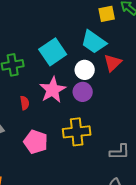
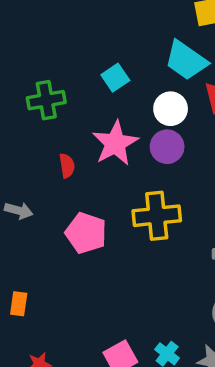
cyan square: (53, 52) -> (115, 78), size x0.6

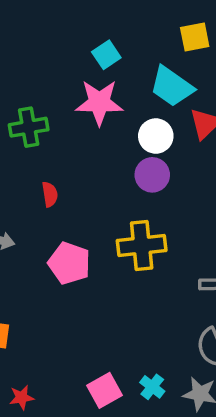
cyan square: (115, 78) -> (106, 55), moved
pink star: (115, 143) -> (99, 102), moved, turned 30

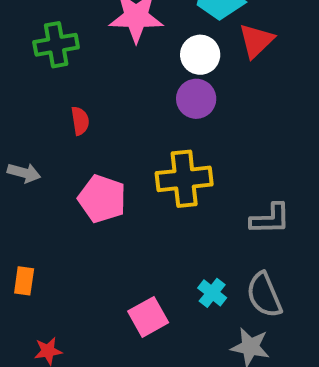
cyan cross: (152, 387) -> (212, 293), moved
pink square: (105, 390) -> (148, 317), moved

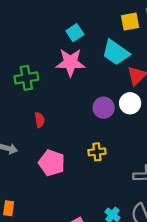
white circle: (200, 55) -> (130, 103), moved
yellow cross: (184, 179) -> (97, 152), size x0.6

